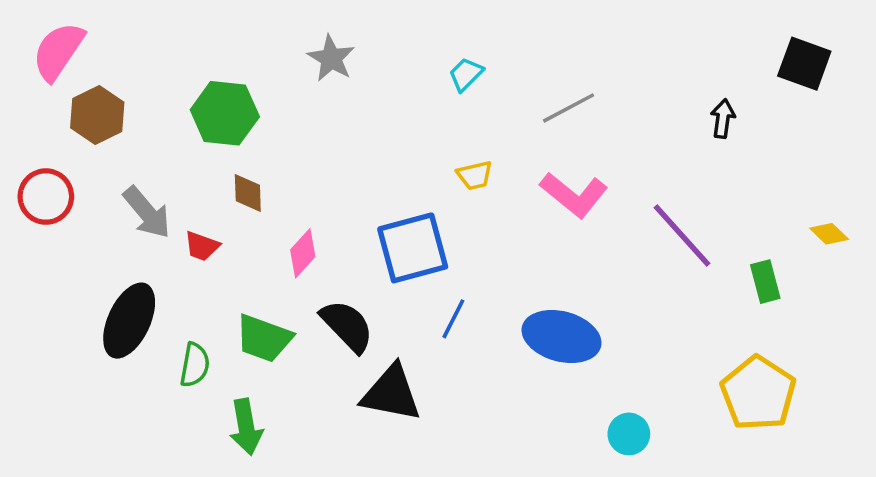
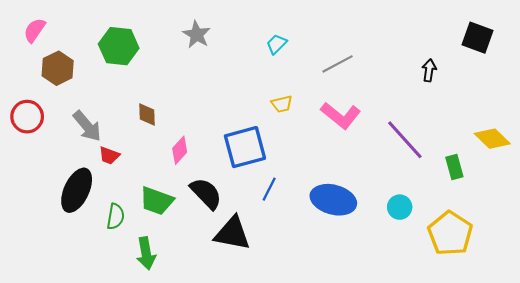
pink semicircle: (58, 51) -> (34, 30), size x0.7
green hexagon: (225, 113) -> (119, 46), moved
yellow diamond: (829, 234) -> (492, 139), size x1.6
red trapezoid: (202, 246) -> (109, 156), moved
cyan circle: (629, 434) -> (400, 207), moved

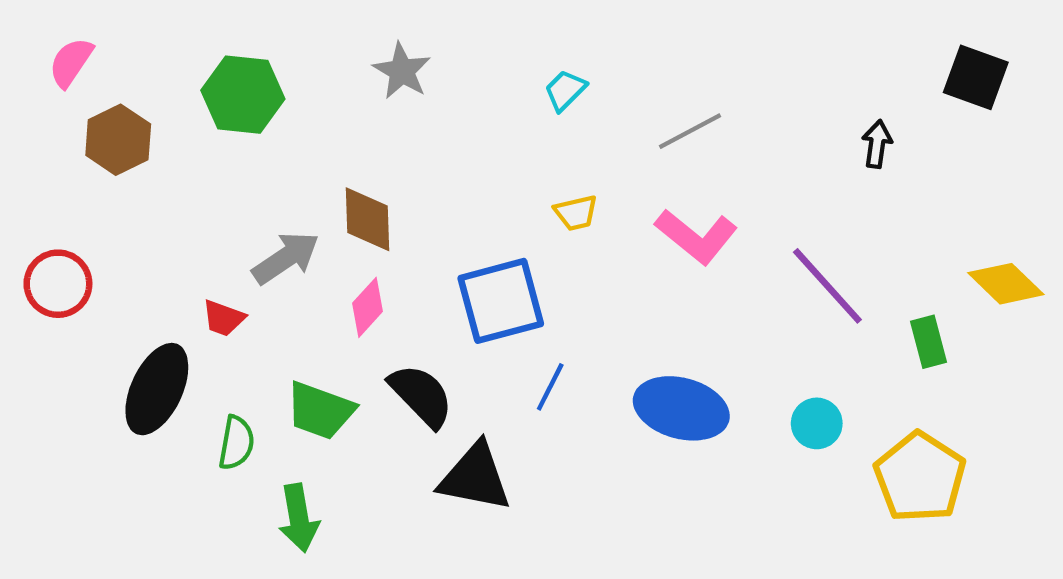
brown diamond: (147, 114) -> (368, 219), moved, size x1.4
red circle: (27, 117) -> (58, 284), moved
gray arrow: (87, 126) -> (286, 258), moved, turned -84

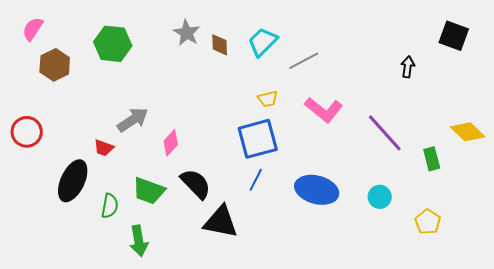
cyan trapezoid: (565, 90) -> (263, 42), size x1.5
gray line: (690, 131) -> (304, 61), moved
brown diamond: (368, 219) -> (220, 45), moved, size x0.7
blue square: (501, 301) -> (258, 139), moved
yellow pentagon: (920, 477) -> (428, 222), size x0.6

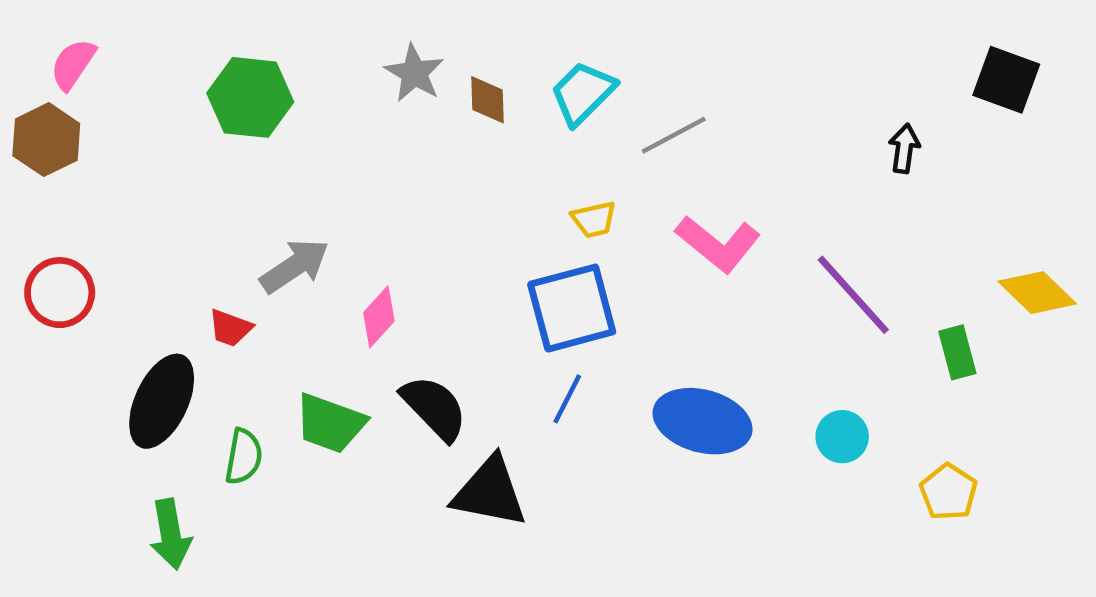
brown hexagon: (55, 65) -> (46, 140), moved
green arrow: (139, 241) -> (170, 534), moved

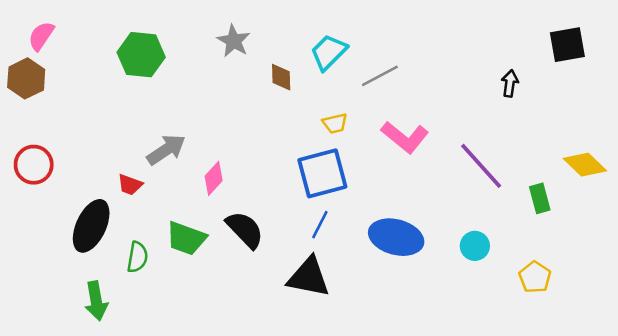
black square: (1006, 80) -> (567, 45), turned -30
brown diamond: (487, 100) -> (281, 77), moved
black triangle: (490, 492) -> (309, 277), moved

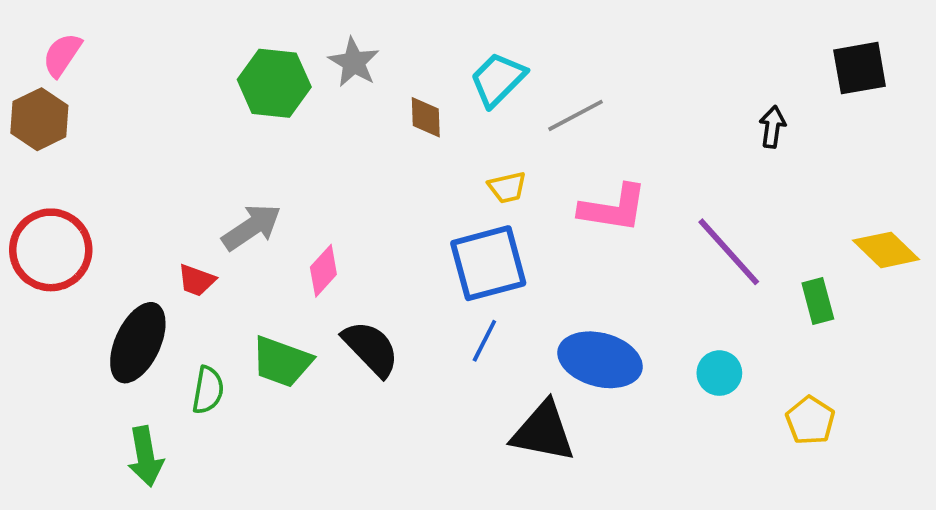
green hexagon: (141, 55) -> (274, 83), moved
pink L-shape: (405, 137) -> (613, 208), turned -30
red circle: (34, 165) -> (51, 250), size x1.4
black triangle: (309, 277) -> (543, 432), moved

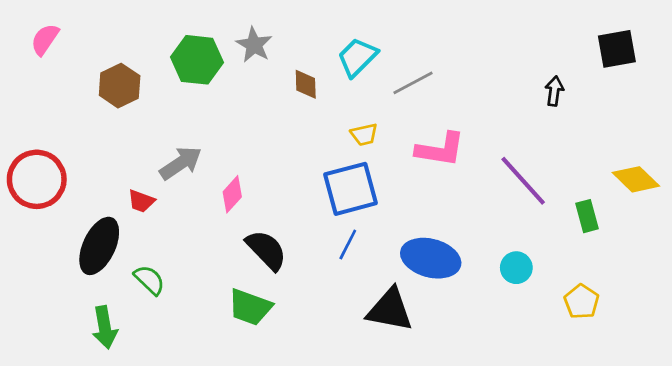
brown hexagon: (39, 119) -> (120, 86), moved
green trapezoid: (282, 362) -> (250, 307), moved
green semicircle: (208, 390) -> (149, 280), turned -56

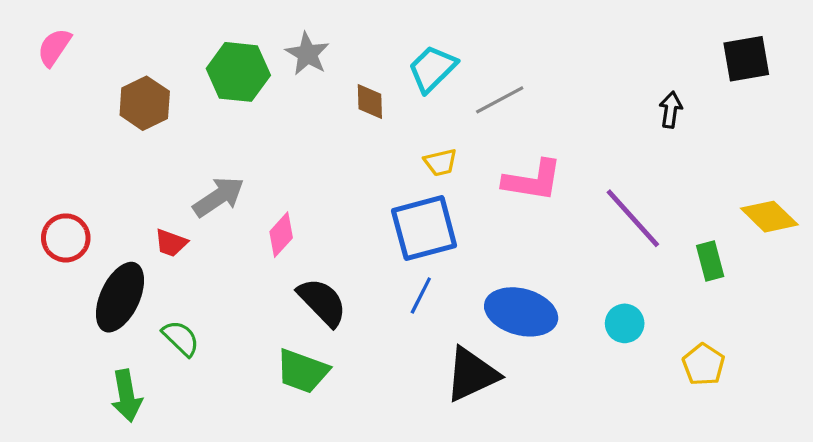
red circle: (37, 179) -> (66, 238), moved, size x0.7
black triangle: (390, 310) -> (472, 374), turned -36

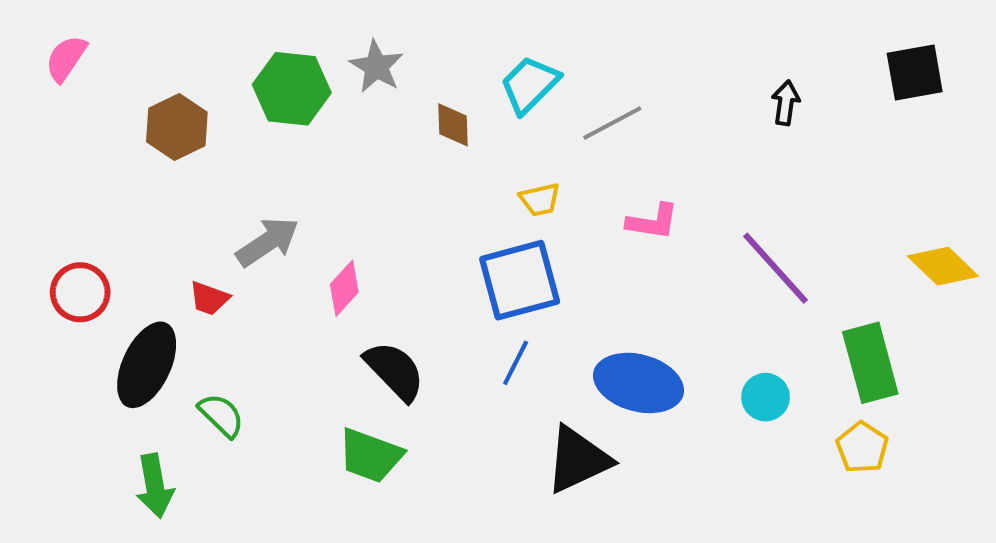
black arrow: (671, 110) -> (786, 103), moved
pink L-shape: (533, 180) -> (653, 222), size x0.7
green rectangle: (710, 261) -> (870, 363), moved, size x1.6

